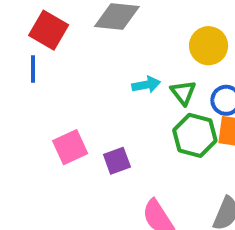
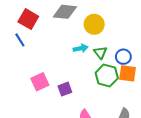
yellow circle: (209, 46) -> (94, 24), moved
blue line: (33, 69) -> (20, 40), turned -32

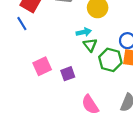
green triangle: (100, 53) -> (90, 45), moved

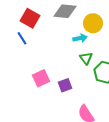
cyan arrow: (84, 32) -> (80, 38), moved

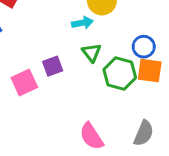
purple square: (65, 85) -> (53, 66), moved

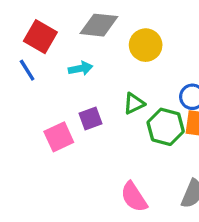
cyan arrow: (83, 23) -> (81, 68), moved
green triangle: (91, 53) -> (134, 103), turned 42

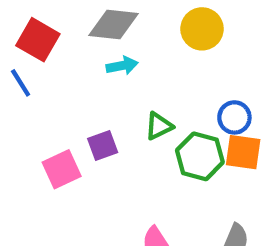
yellow circle: (146, 45) -> (202, 29), moved
cyan arrow: (81, 68) -> (122, 66), moved

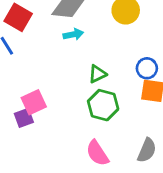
purple square: (103, 146) -> (24, 118), moved
green hexagon: (200, 156) -> (103, 105), moved

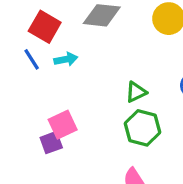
cyan arrow: (73, 34) -> (66, 59), moved

